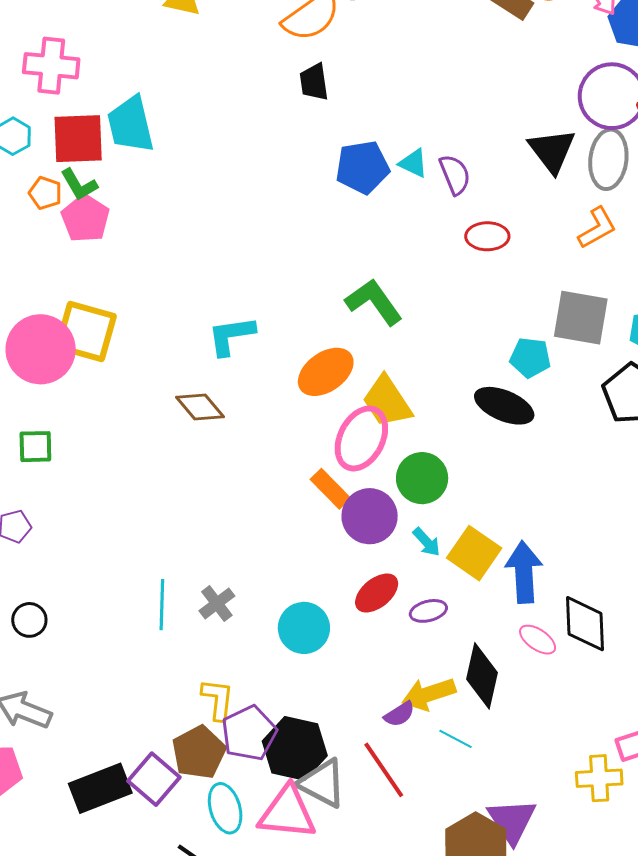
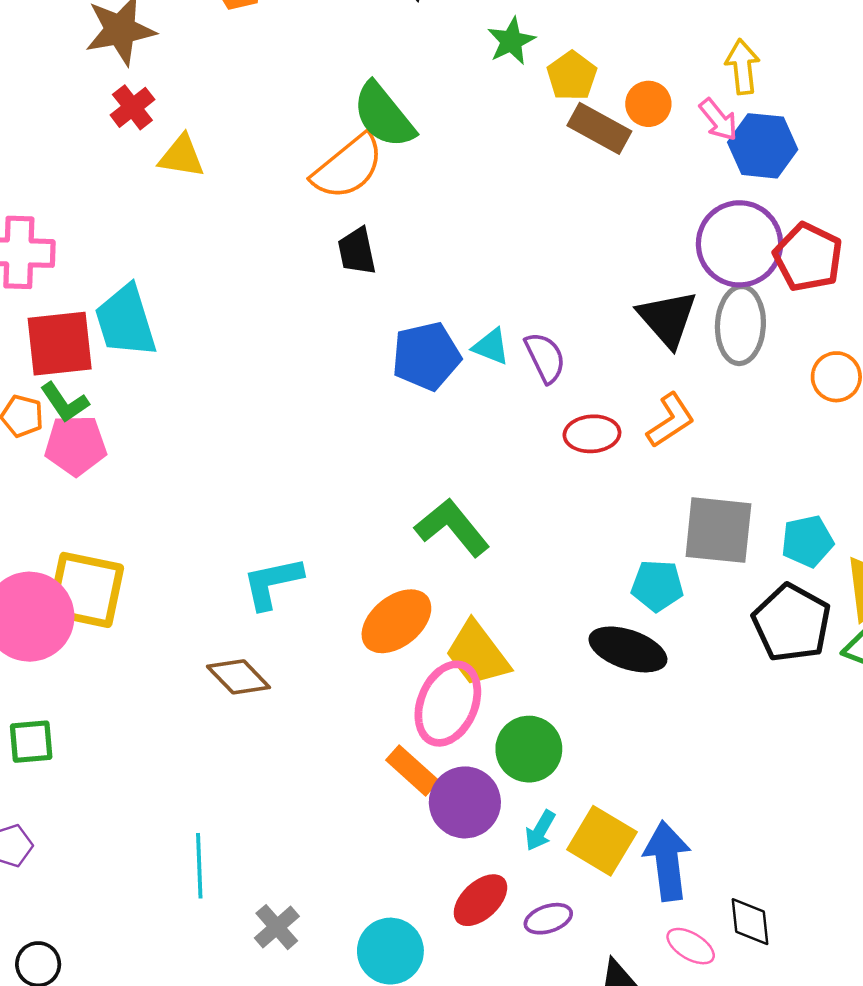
pink pentagon: (85, 218) -> (76, 445), turned -30
orange L-shape: (597, 228) -> (671, 420), moved
cyan arrow: (427, 542) -> (540, 831), turned 76
cyan line: (162, 605) -> (199, 866), moved
black diamond: (585, 624) -> (750, 922), size x0.7

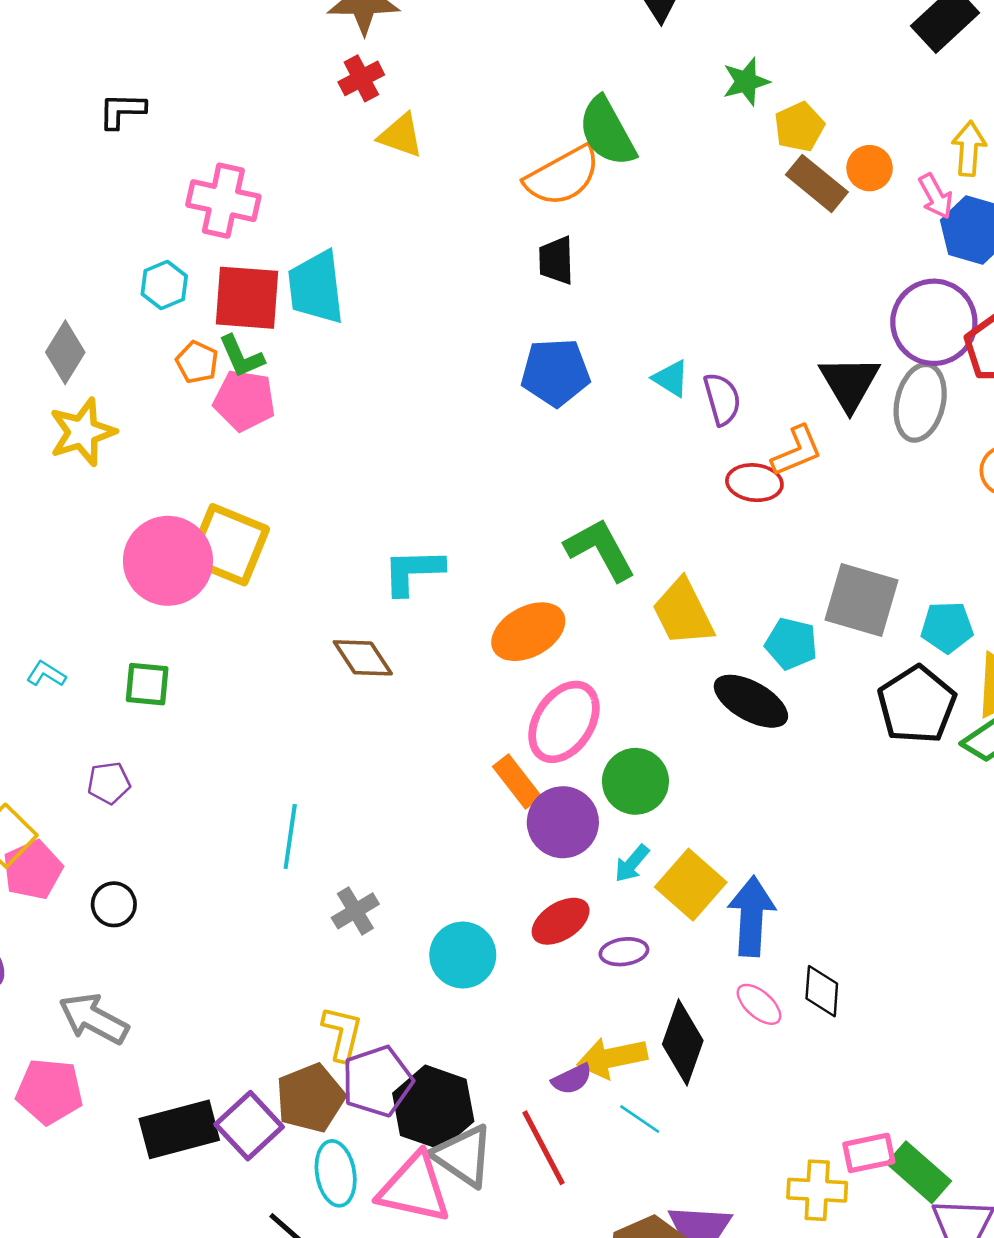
blue pentagon: (426, 356) -> (555, 372), moved
orange L-shape: (671, 420) -> (797, 451), moved
yellow trapezoid: (477, 654) -> (683, 612), moved

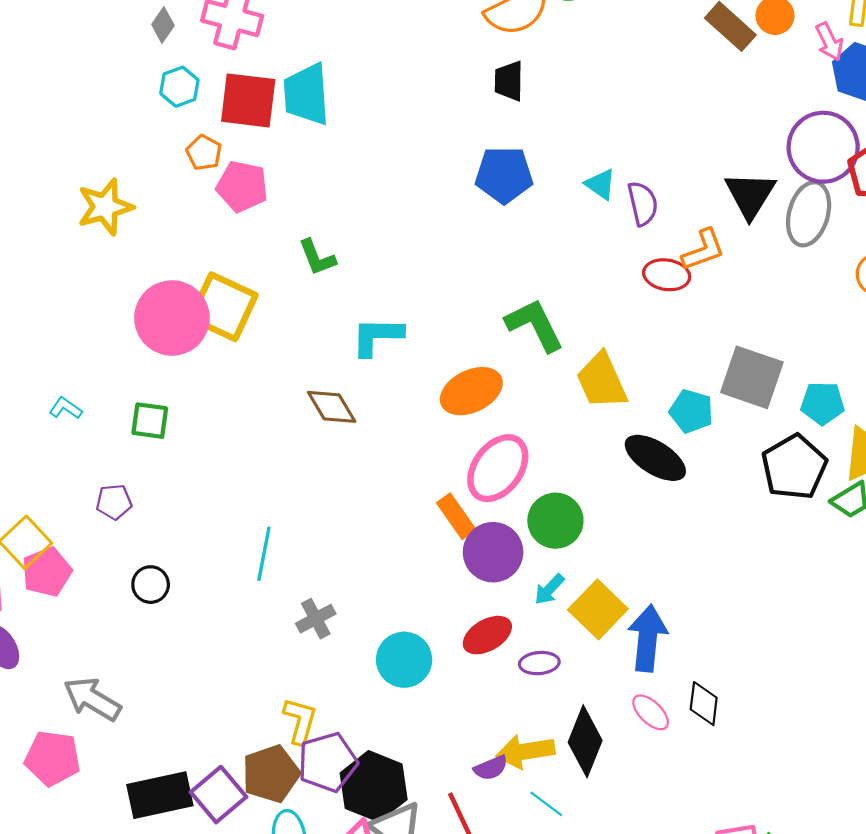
gray diamond: (65, 352) -> (163, 25), moved, size x0.7
green L-shape: (241, 356) -> (317, 257), moved
black circle: (114, 904) -> (151, 585), moved

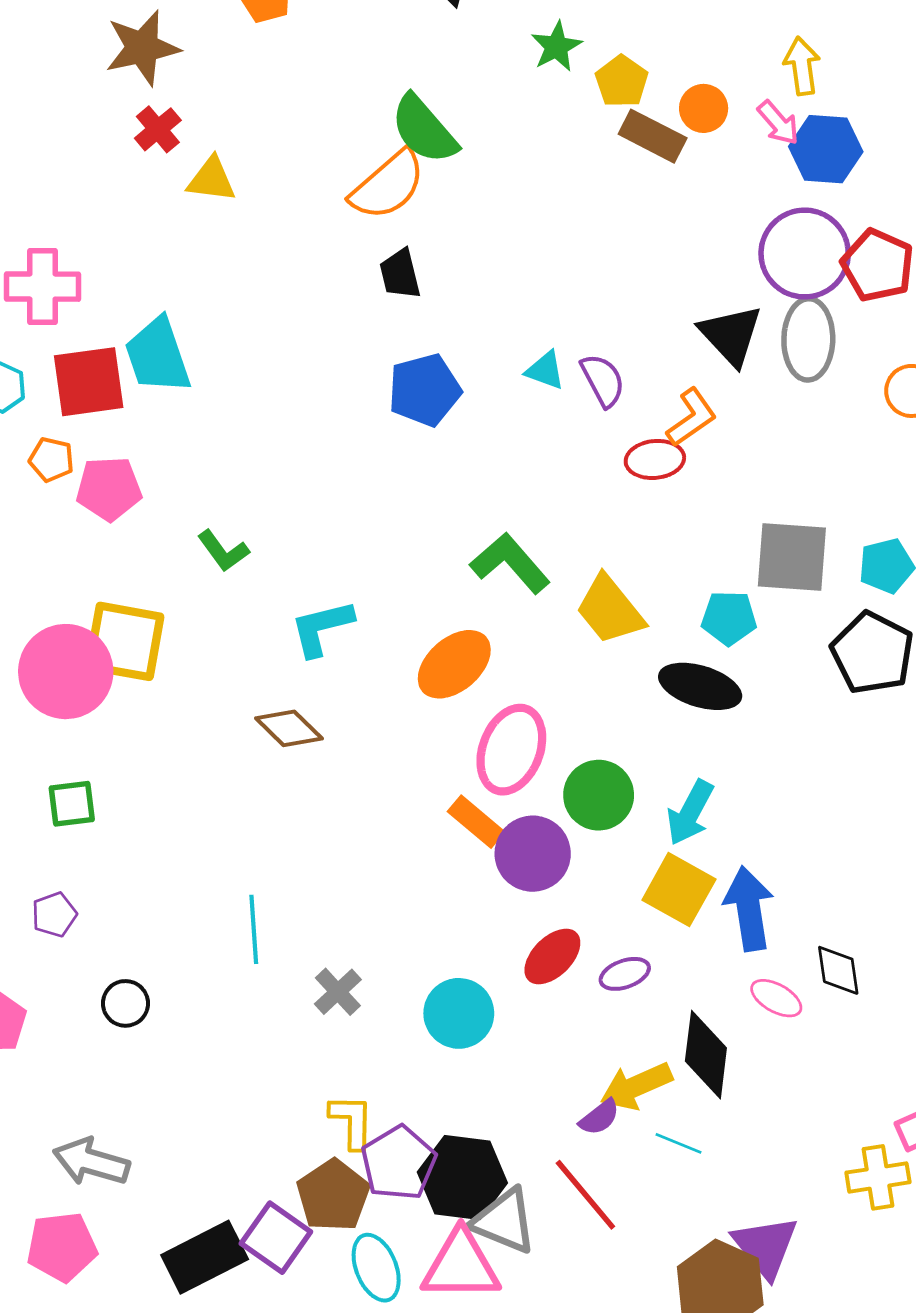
cyan arrow: (549, 589) -> (690, 813), moved, size x1.5

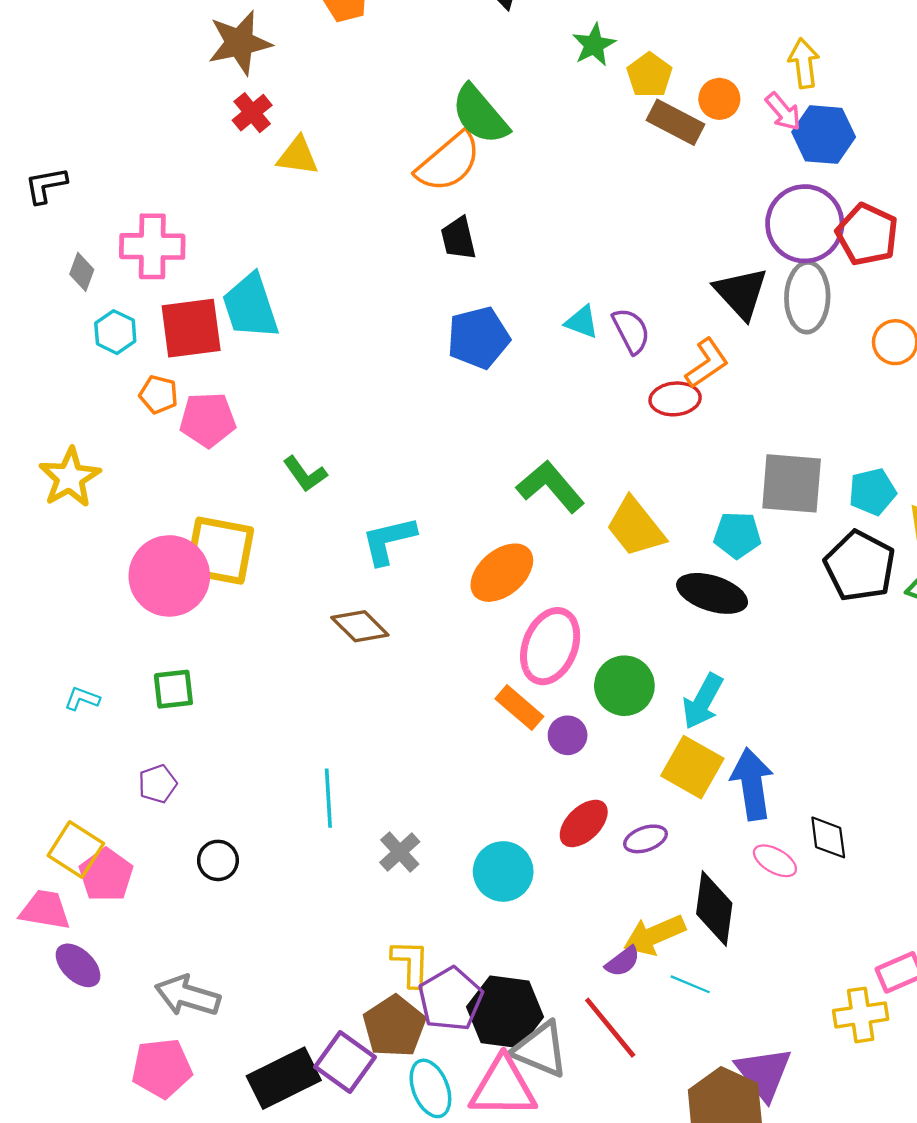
purple circle: (533, 854) -> (568, 735), size x0.6

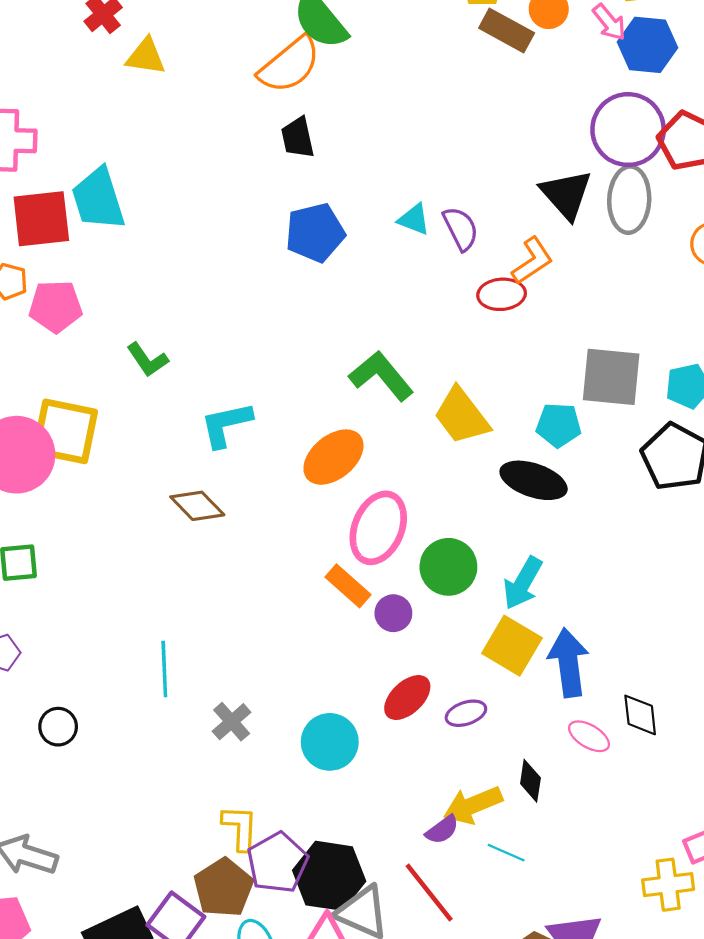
black diamond: (714, 909) -> (530, 781), size x0.6

